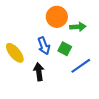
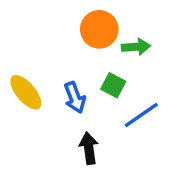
blue arrow: (44, 46) -> (75, 98), moved
black arrow: (39, 72) -> (89, 148), moved

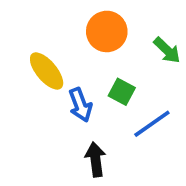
green arrow: (136, 47) -> (167, 50), moved, turned 48
yellow ellipse: (26, 92) -> (47, 71), moved

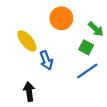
green square: (122, 92) -> (86, 47), moved
black arrow: (95, 159) -> (29, 92), moved

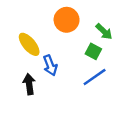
black arrow: (29, 92) -> (29, 84), moved

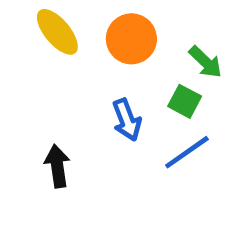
yellow ellipse: (29, 44) -> (57, 32), moved
blue arrow: (50, 65) -> (127, 120), moved

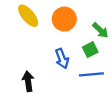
green square: (185, 101) -> (90, 50), turned 35
blue line: (187, 152) -> (91, 74), turned 30

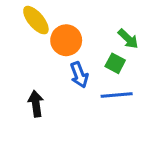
orange circle: (64, 19) -> (66, 40), moved
green square: (90, 50) -> (115, 63), turned -35

